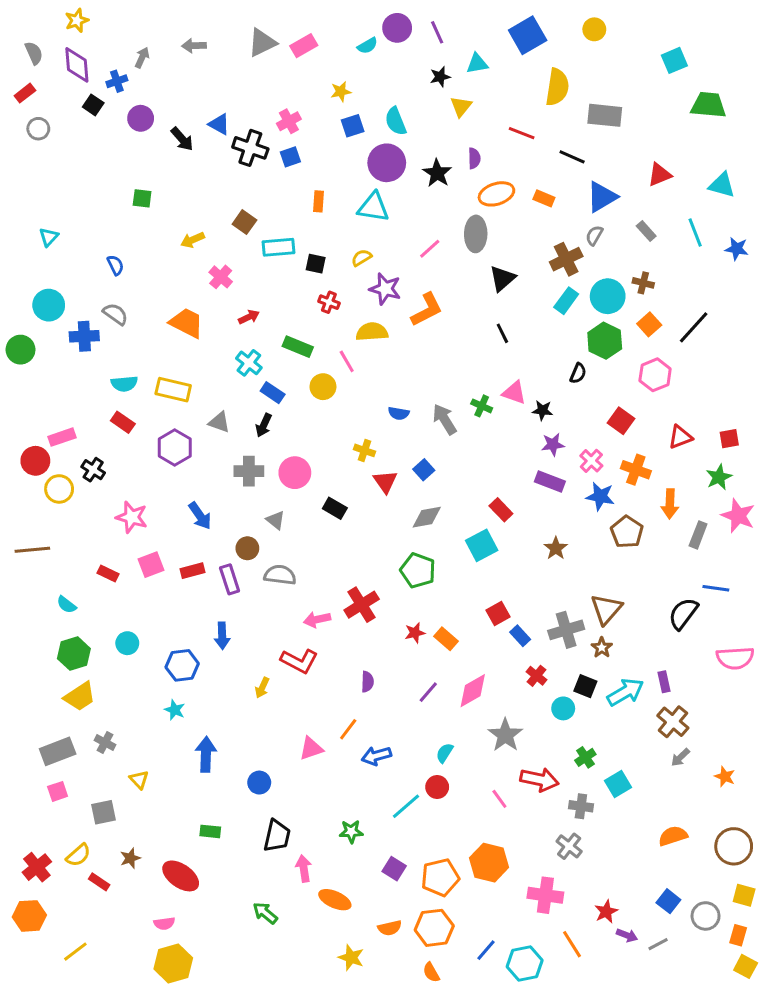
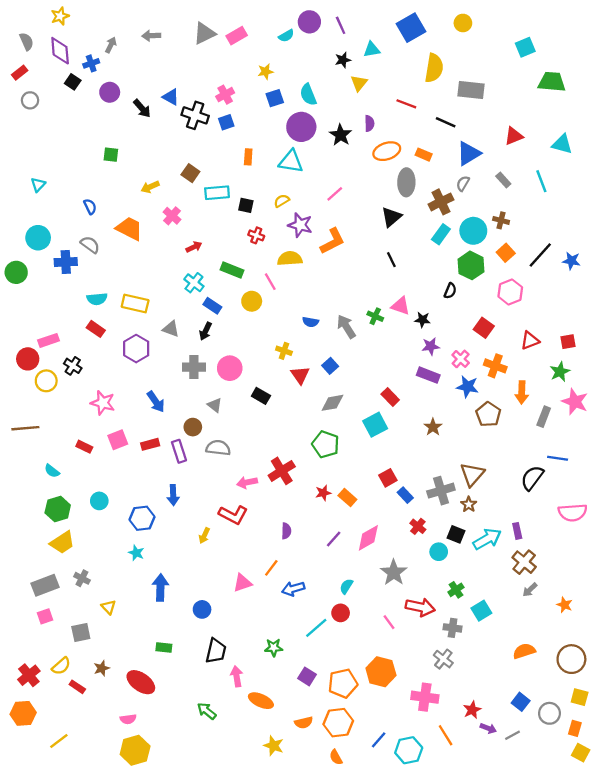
gray ellipse: (476, 234) -> (406, 182), moved
blue star: (737, 249) -> (571, 261), moved
orange trapezoid: (187, 323) -> (129, 228), moved

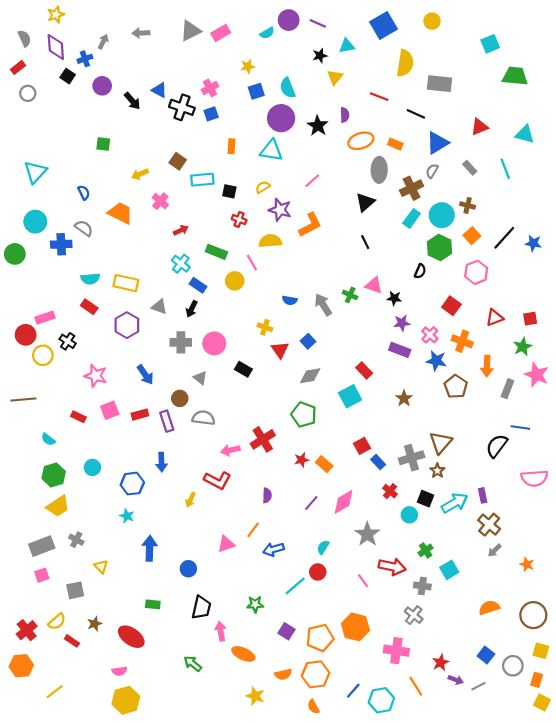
purple line: (341, 25) -> (318, 23), turned -42
cyan triangle: (38, 185) -> (35, 172), size x1.6

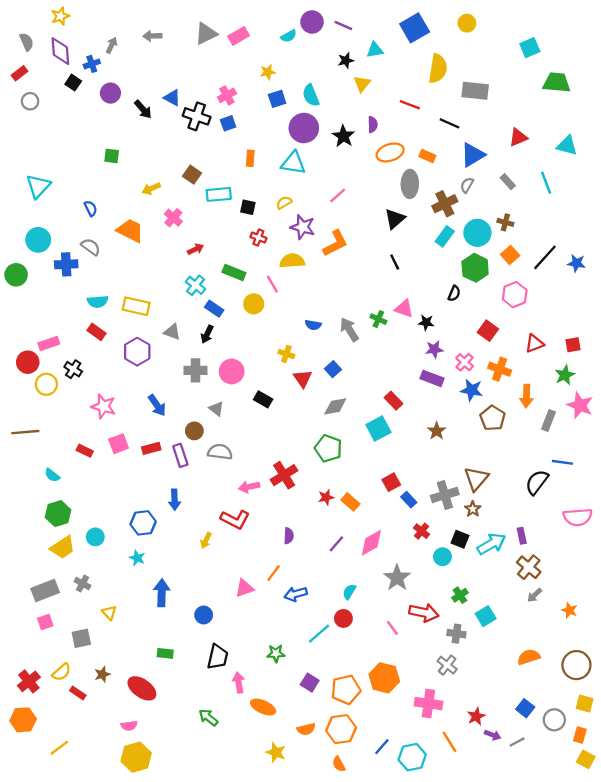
cyan circle: (92, 467) -> (95, 537), moved

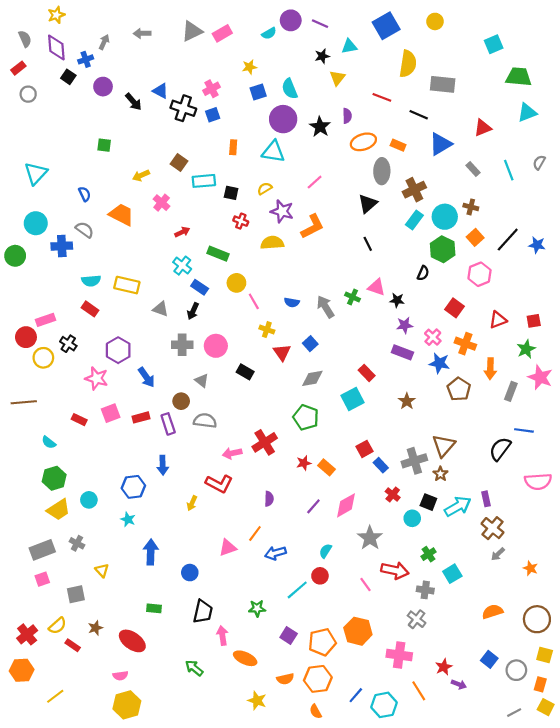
cyan triangle: (567, 145) -> (527, 113), moved, turned -36
gray semicircle: (467, 185) -> (539, 162), moved
pink line: (272, 284) -> (254, 301), moved
purple hexagon: (137, 352) -> (118, 350), moved
gray line: (517, 742) -> (514, 713), moved

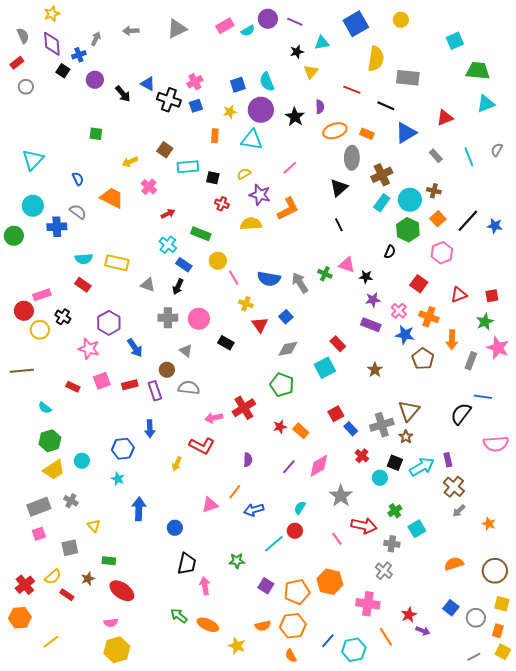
pink rectangle: (222, 33) -> (225, 26), moved
yellow star: (249, 67) -> (230, 112), moved
blue semicircle: (292, 302) -> (269, 279), size x1.6
green rectangle: (154, 608) -> (109, 561), moved
orange ellipse: (245, 658) -> (208, 625), moved

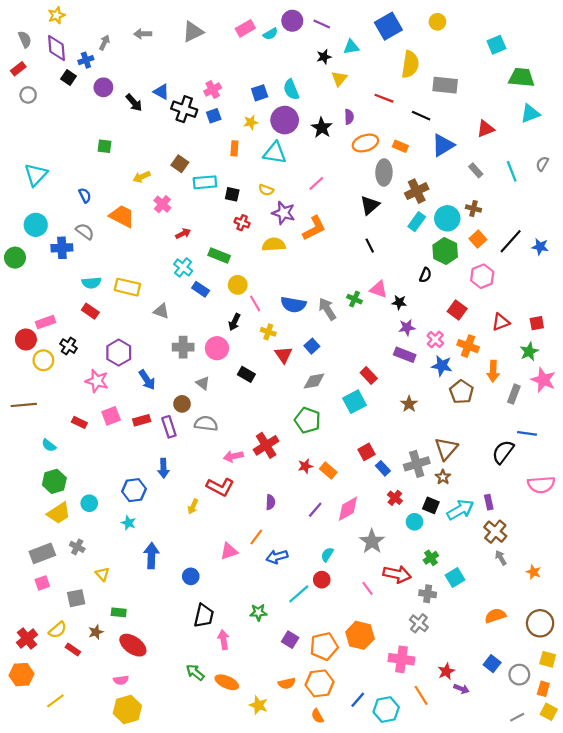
yellow semicircle: (244, 174) -> (266, 190), turned -128
black arrow: (178, 287) -> (234, 322), moved
gray arrow: (459, 511) -> (501, 558), turned 104

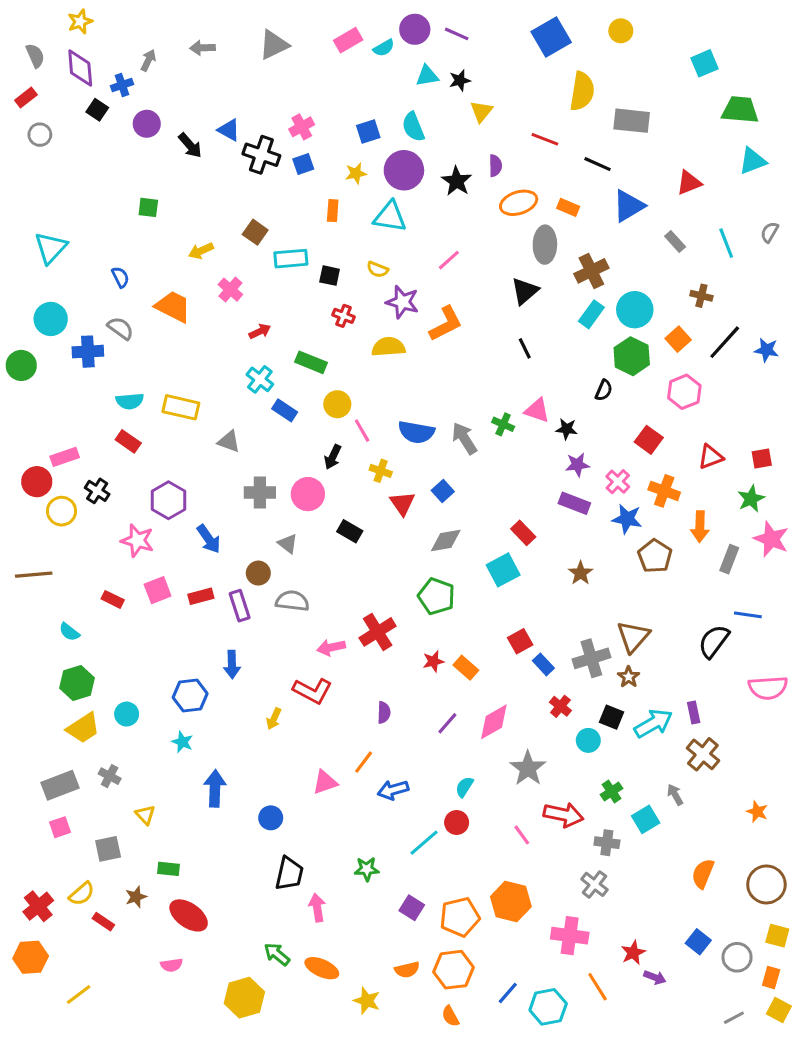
cyan triangle: (351, 47) -> (427, 76), moved
brown cross: (473, 208) -> (701, 296), moved
gray arrow: (501, 558) -> (675, 795), moved
orange semicircle: (495, 616) -> (703, 874), turned -50
yellow hexagon: (127, 710) -> (244, 998), moved

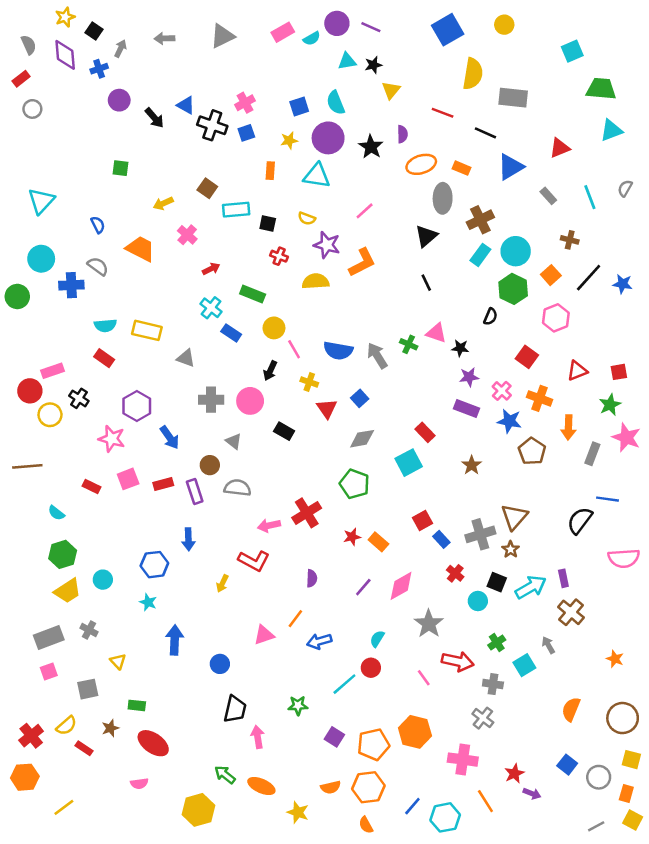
black square: (97, 110) -> (94, 31), moved

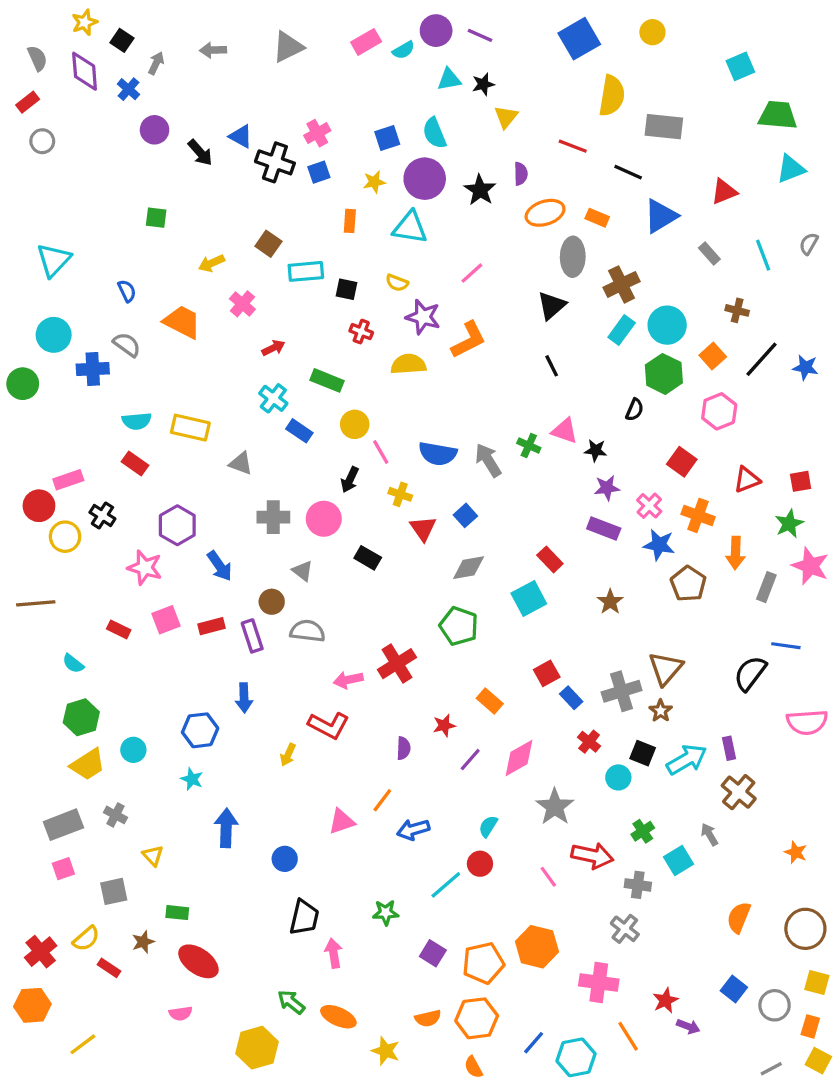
blue cross: (99, 69) -> (128, 89), turned -30
red star: (352, 537) -> (444, 725), moved

